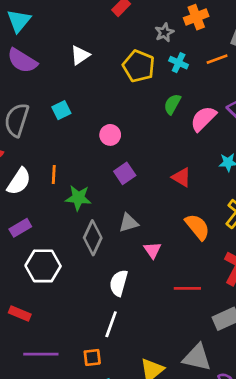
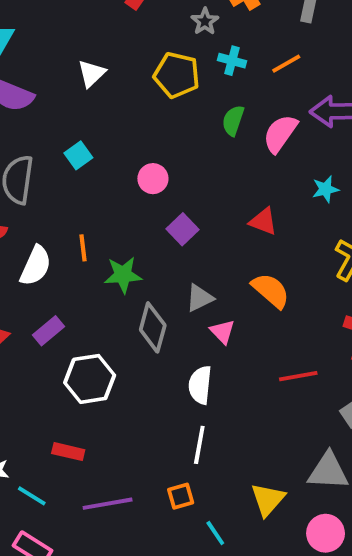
orange line: (217, 59) -> (286, 64), moved
orange semicircle: (197, 227) -> (271, 291), moved
pink triangle: (152, 250) -> (223, 332), moved

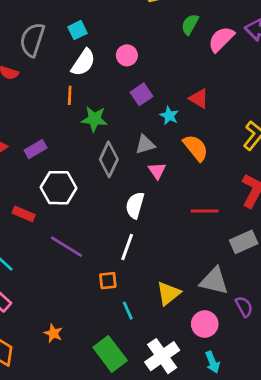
cyan star: (325, 189) -> (169, 116), moved, turned 30
white semicircle: (36, 266) -> (83, 62), moved
red rectangle: (68, 452) -> (24, 214), moved
purple line: (108, 504) -> (67, 247), moved, turned 32

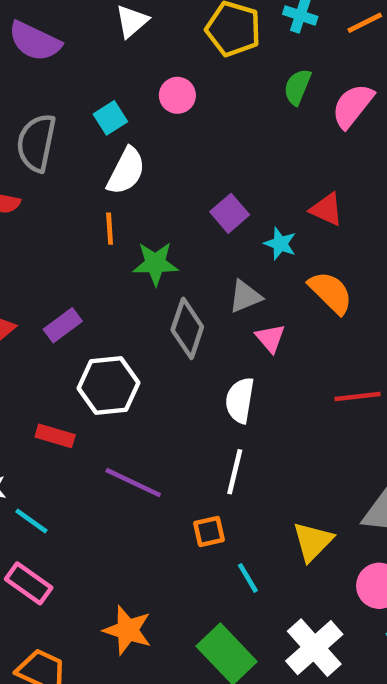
pink circle: (127, 55) -> (177, 95), moved
orange star: (53, 333) -> (128, 630), size x1.5

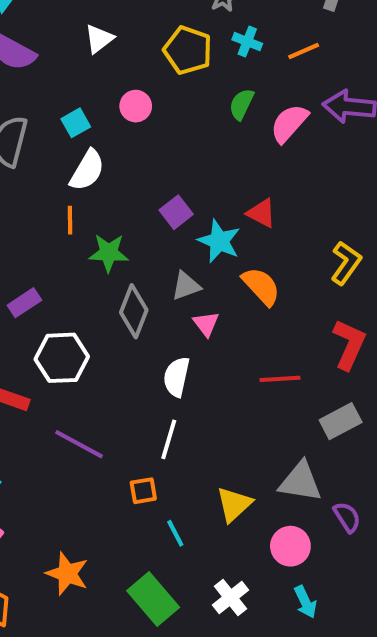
cyan star: (280, 244) -> (219, 241), size x1.5
white cross: (314, 648) -> (230, 598), size x0.7

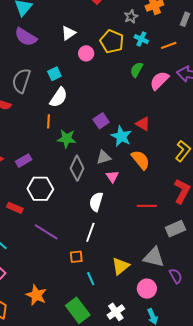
pink circle: (136, 106) -> (86, 53), moved

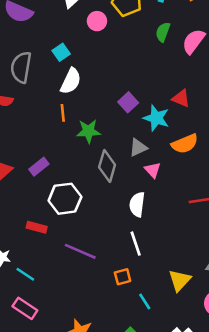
orange semicircle: (141, 160) -> (185, 144), turned 115
white line: (90, 232) -> (136, 244), turned -30

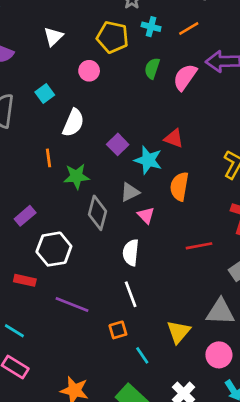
pink circle: (97, 21) -> (89, 71), moved
white semicircle: (71, 81) -> (73, 123), moved
orange semicircle: (185, 144) -> (179, 186), turned 124

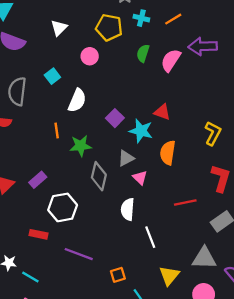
white line: (131, 294) -> (150, 237), moved

